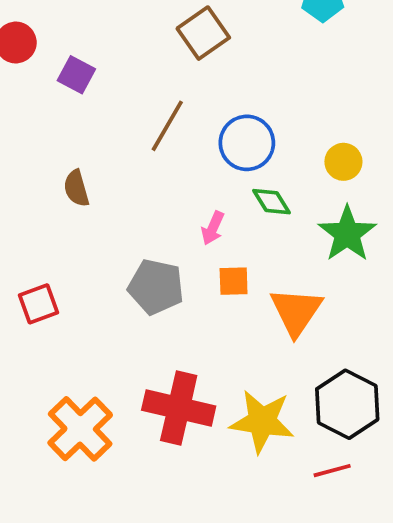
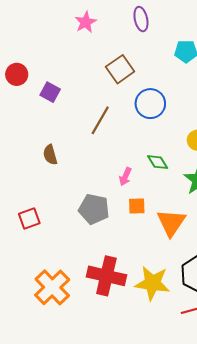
blue circle: (247, 143) -> (150, 104), moved

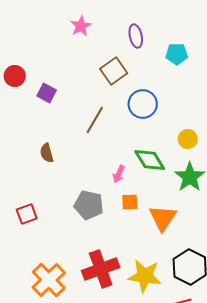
purple ellipse: (141, 19) -> (136, 36), moved
green diamond: (158, 162) -> (150, 160), size x1.5
red cross: (106, 276) -> (101, 269), turned -33

